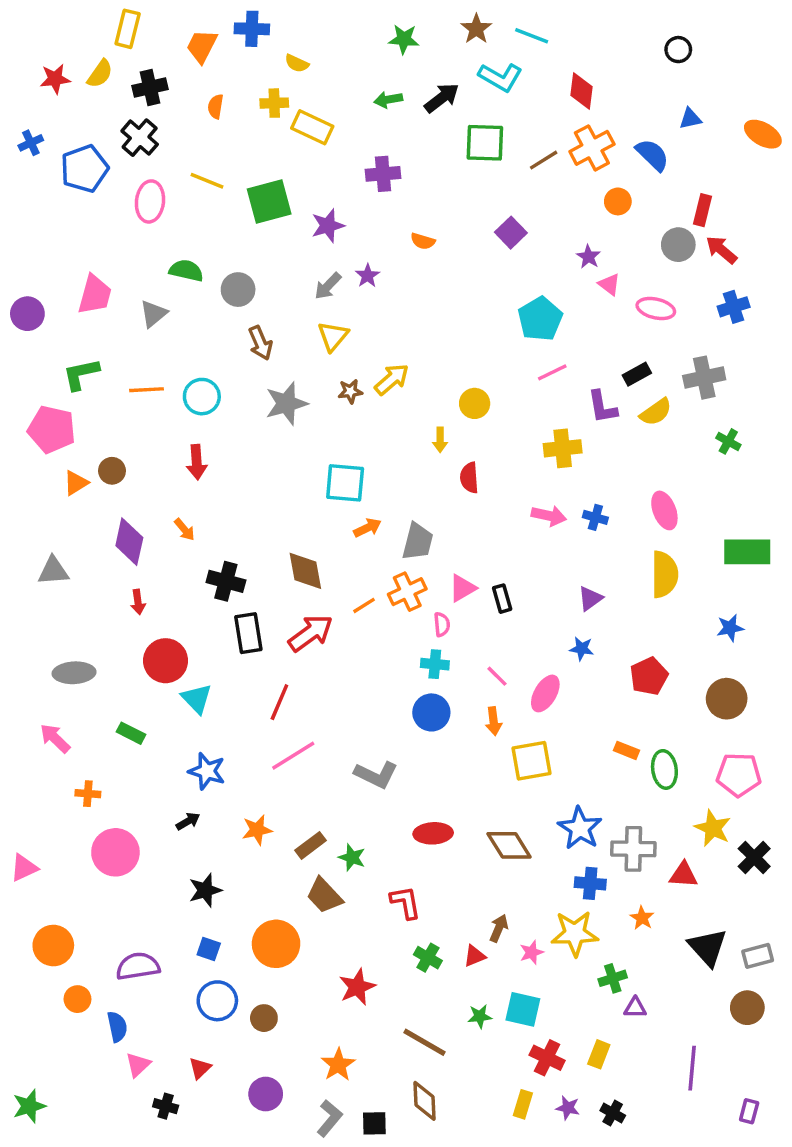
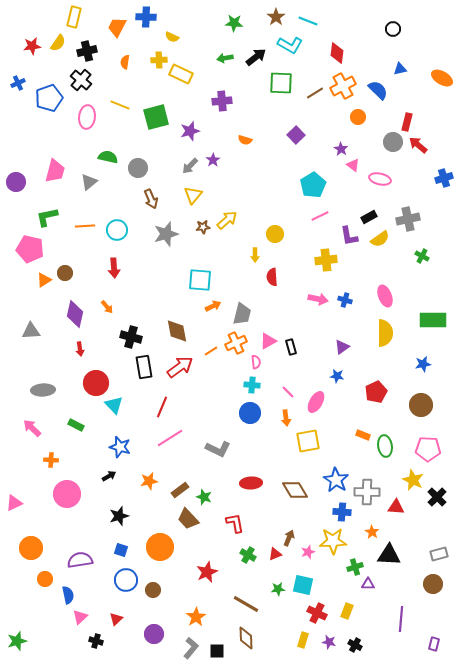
blue cross: (734, 307) -> (444, 178), moved
black triangle: (708, 947) -> (389, 555), moved, turned -45

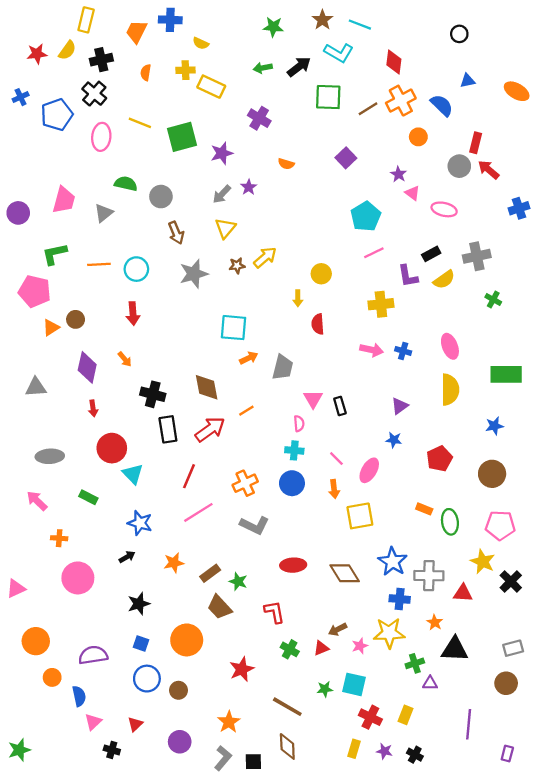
purple cross: (222, 101) -> (259, 118), turned 36
pink triangle: (268, 341) -> (313, 399), turned -30
orange cross: (236, 343) -> (245, 483), moved
brown arrow: (289, 538) -> (338, 629), turned -140

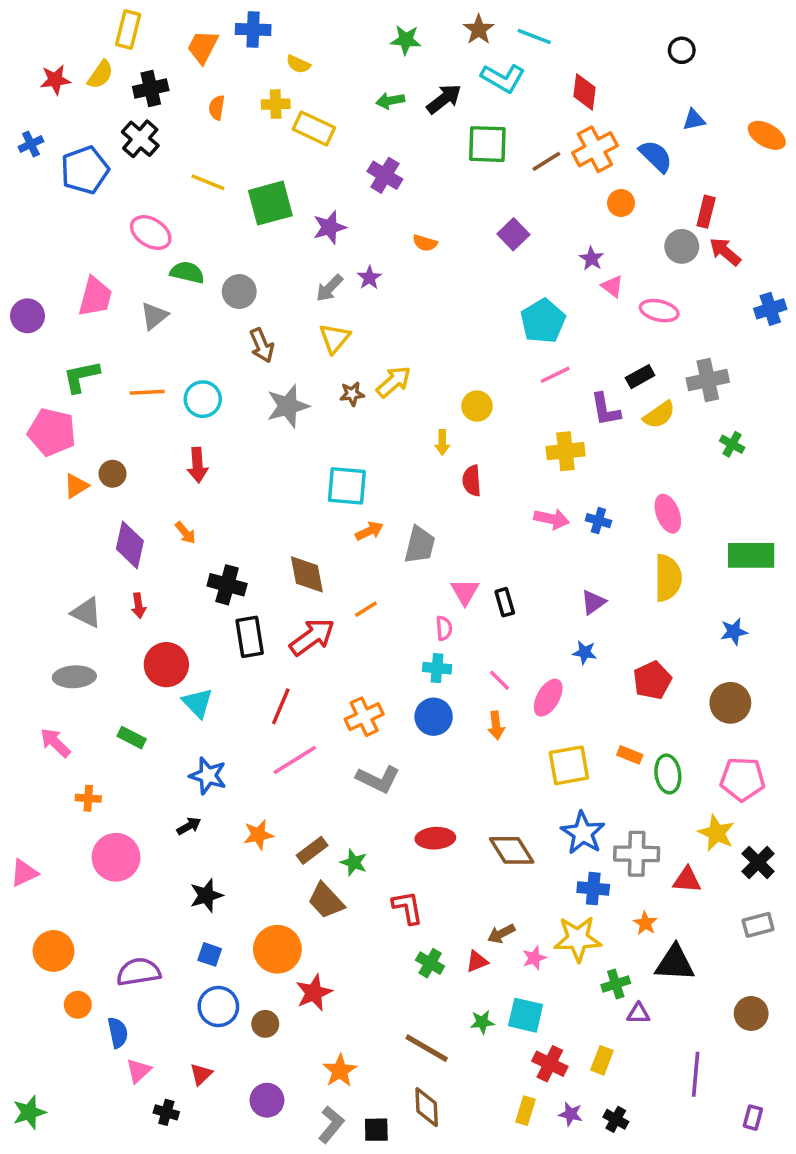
pink ellipse: (101, 137) -> (151, 233), moved, turned -64
gray triangle: (36, 387) -> (86, 613), moved, turned 30
yellow square: (360, 516) -> (569, 765), moved
gray rectangle: (513, 648) -> (758, 925), moved
red star: (242, 669) -> (314, 993), moved

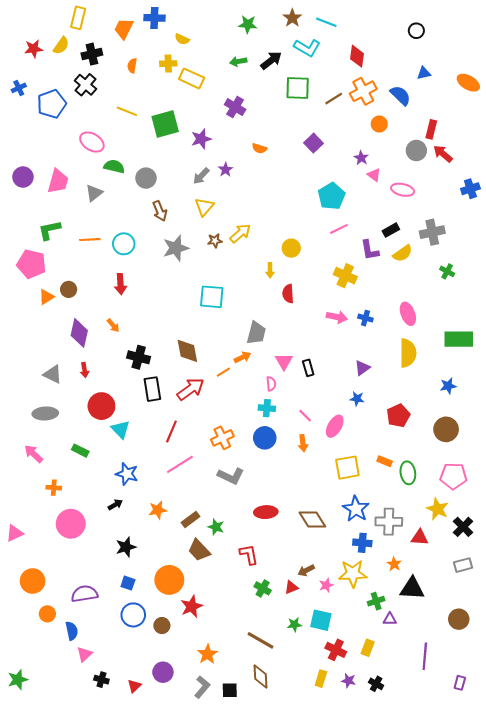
purple circle: (27, 316) -> (23, 177), moved
yellow cross: (565, 451) -> (345, 276), turned 30
orange arrow: (369, 531) -> (242, 357), moved
red triangle: (201, 1074) -> (134, 686), moved

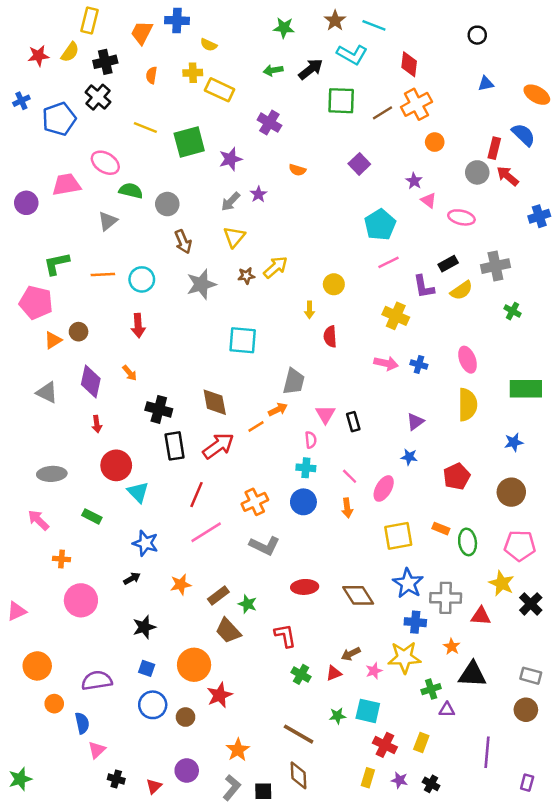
blue semicircle: (400, 95) -> (523, 135), moved
pink trapezoid: (58, 181) -> (66, 185), moved, turned -115
gray triangle: (53, 374) -> (47, 392), moved
gray rectangle: (463, 565) -> (531, 676), moved, turned 30

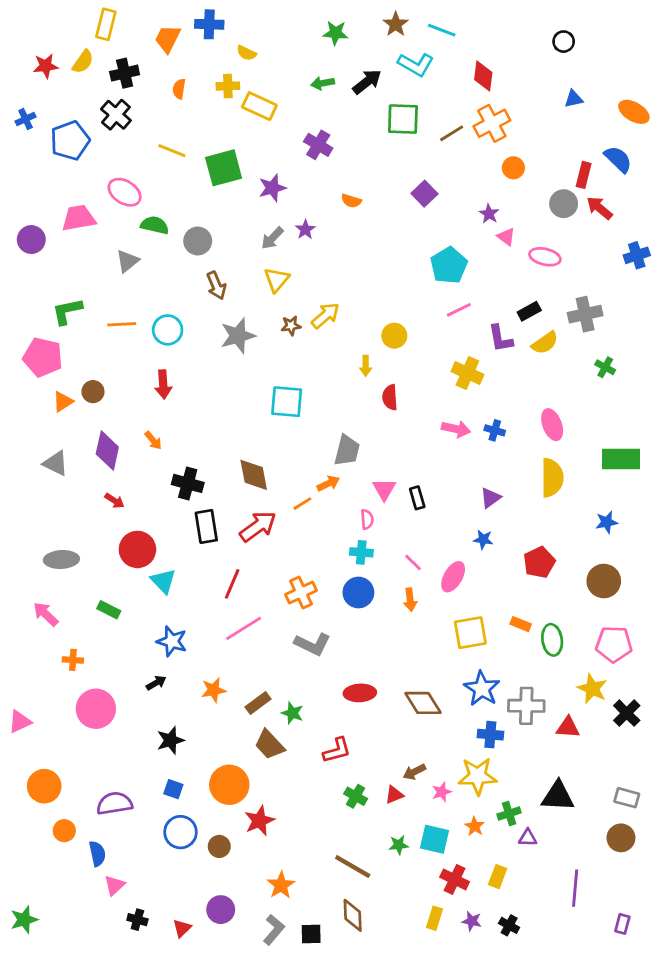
red arrow: (97, 424) -> (114, 501), turned -49
red L-shape: (285, 636) -> (337, 750), turned 85
orange star: (452, 647) -> (475, 826), moved

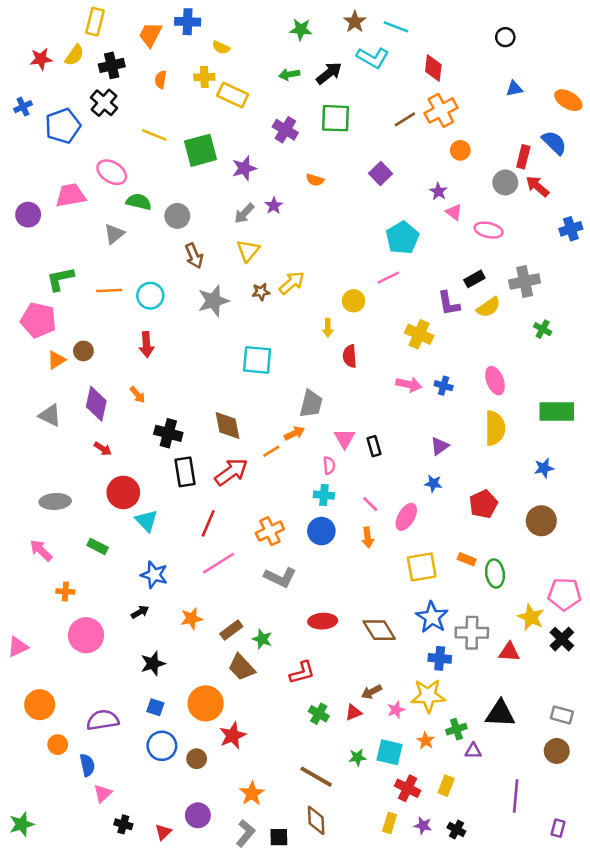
green square: (403, 119) -> (336, 118), moved
pink line: (459, 310) -> (388, 278), moved
pink pentagon: (614, 644) -> (564, 594), moved

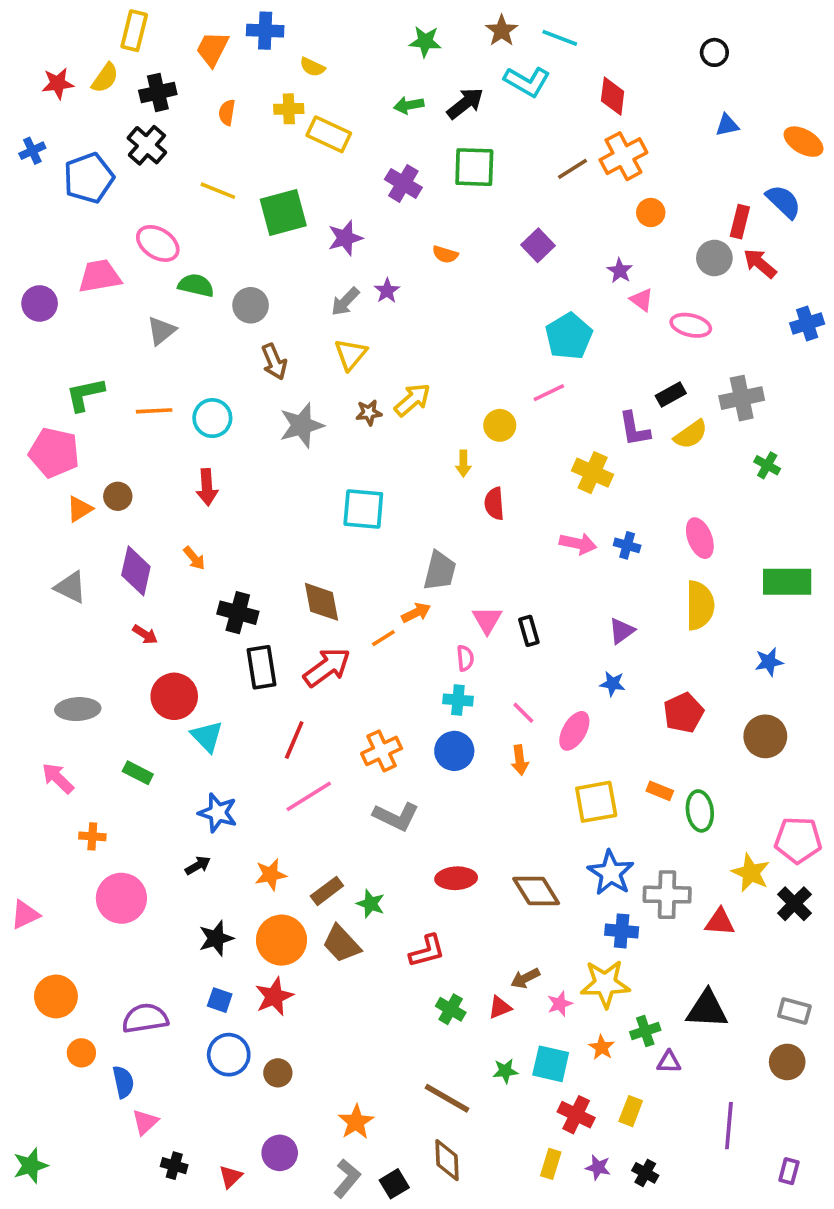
orange circle: (206, 703) -> (281, 940), moved
red star: (233, 736) -> (274, 996), moved
black square: (279, 837) -> (394, 1184), turned -30

